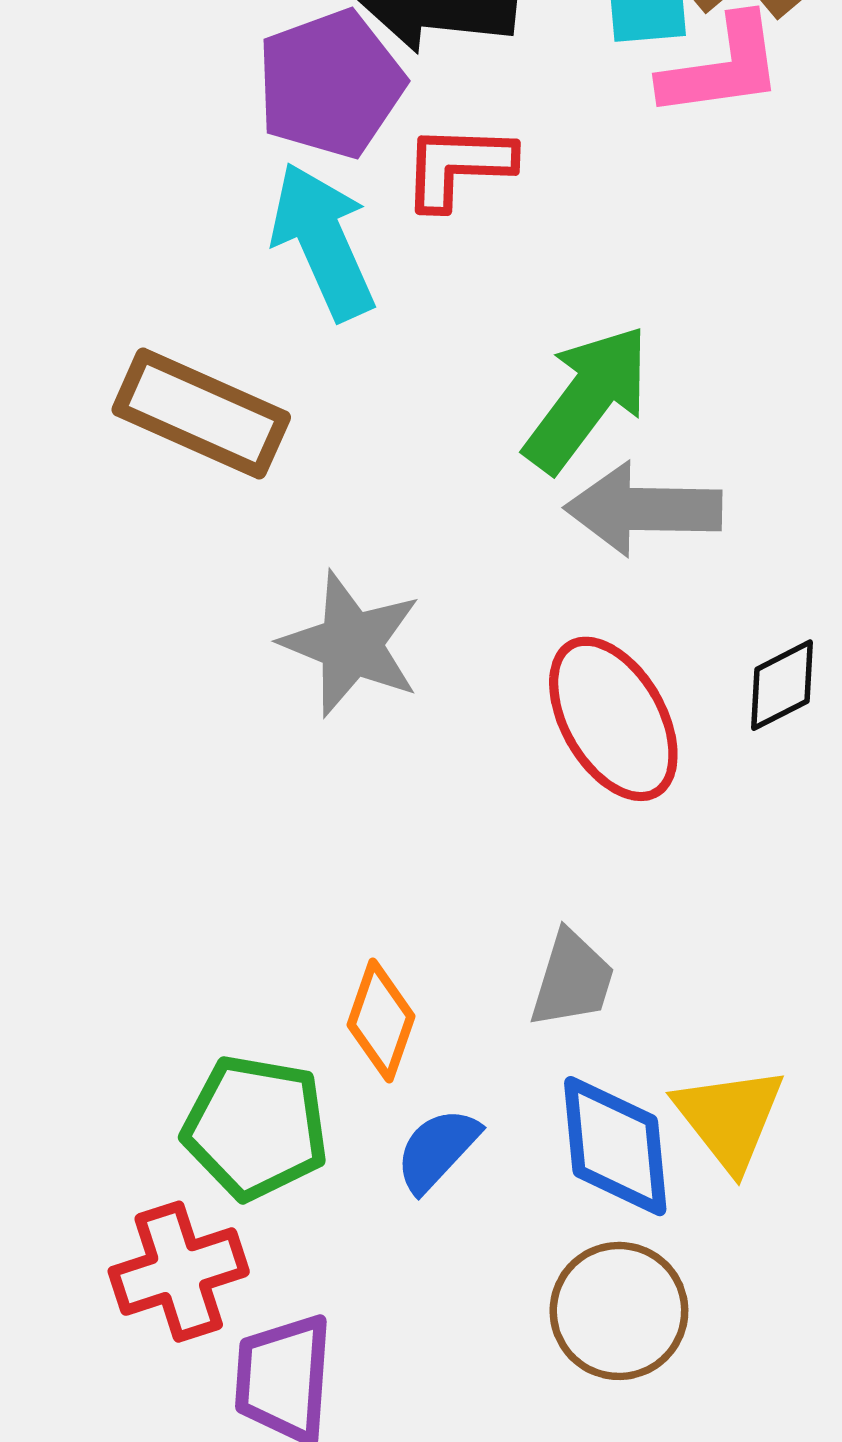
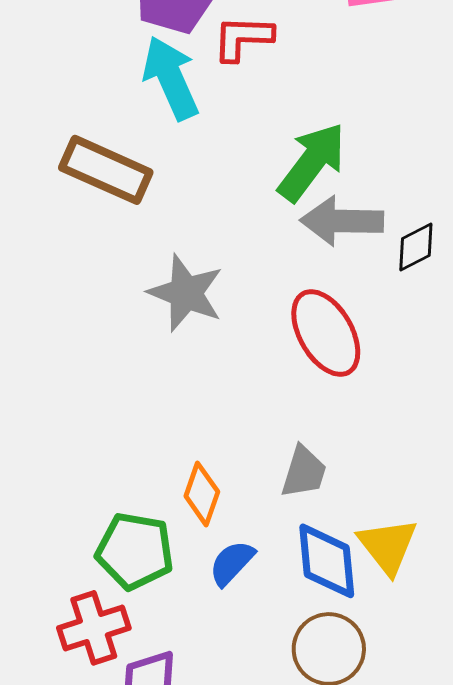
black diamond: (782, 685) -> (416, 247), moved

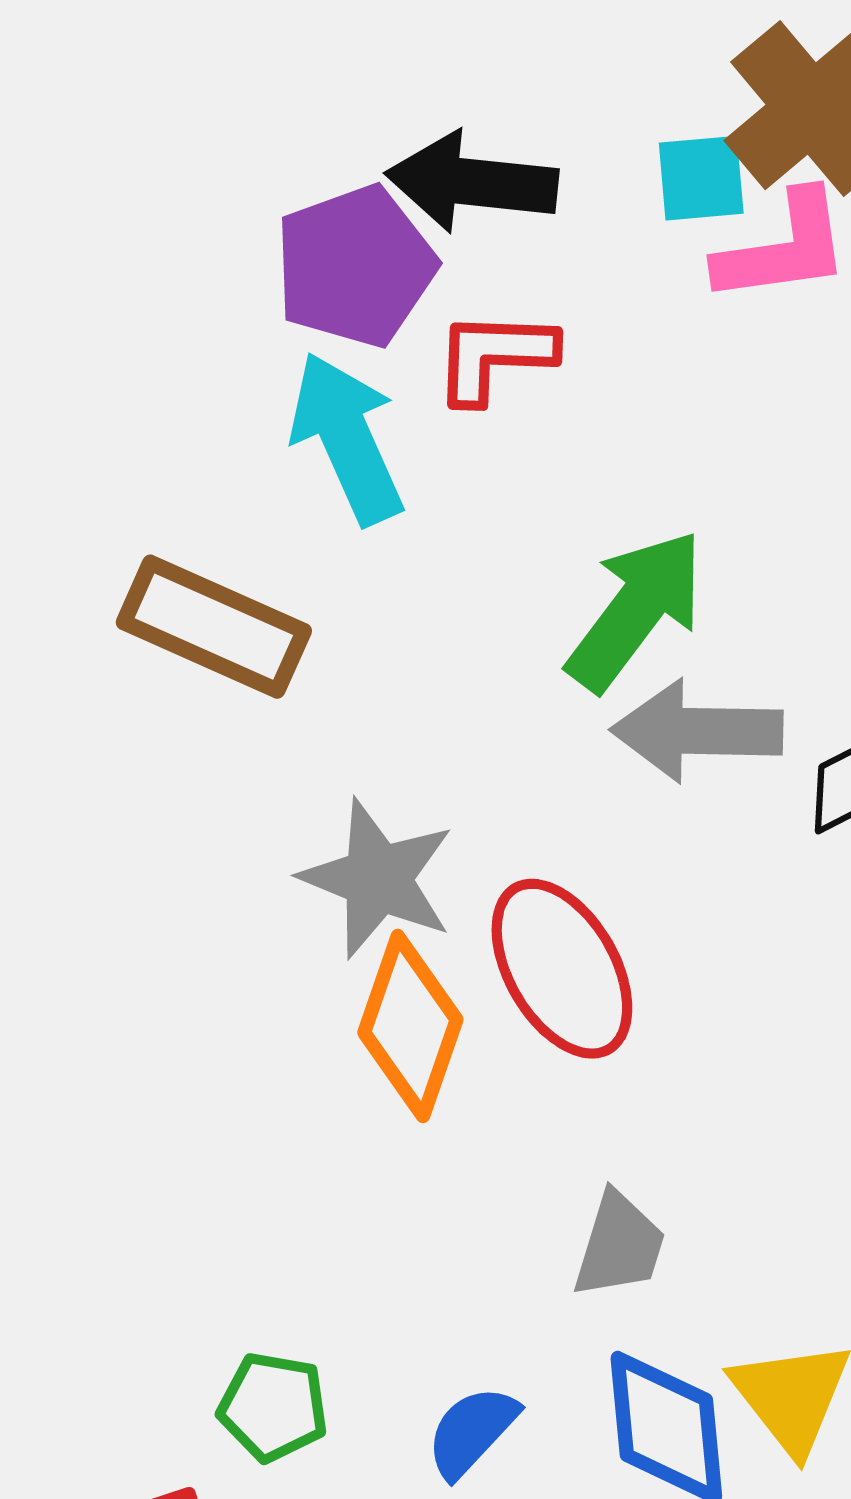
red ellipse: (326, 333) -> (562, 969), moved
orange diamond: (202, 494) -> (410, 1026), moved, size x1.4
green pentagon: (135, 551) -> (273, 1407), size x0.7

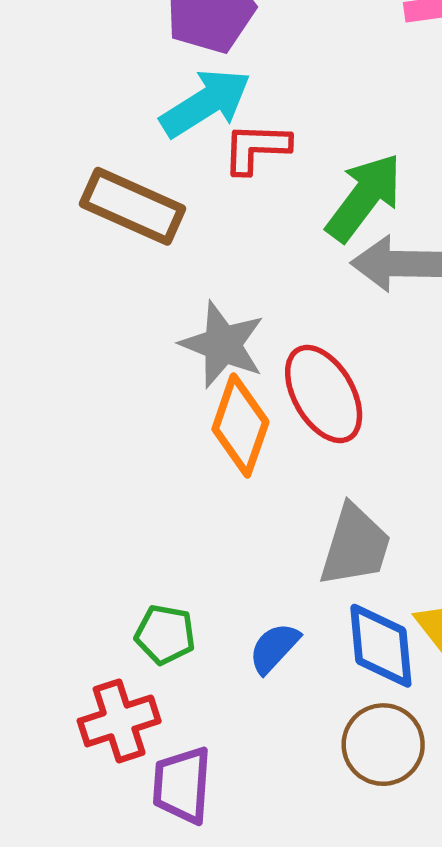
red L-shape: (494, 356) -> (256, 148), moved
cyan arrow: (347, 438) -> (206, 103), turned 82
gray trapezoid: (619, 1245) -> (355, 546), size x1.4

